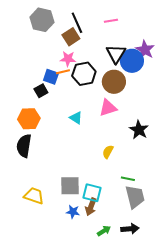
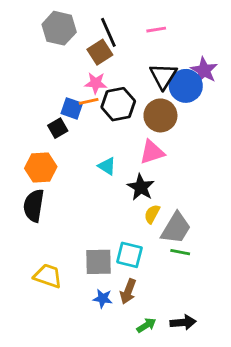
black star: (139, 130) -> (141, 187), moved
cyan square: (92, 193) -> (129, 255), moved
gray trapezoid: (135, 197) -> (176, 228), moved, turned 45

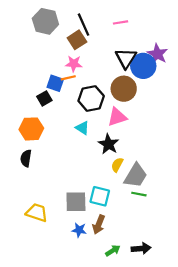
black hexagon: (118, 104) -> (91, 98), moved
black semicircle: (34, 206) -> (26, 158), size x0.7

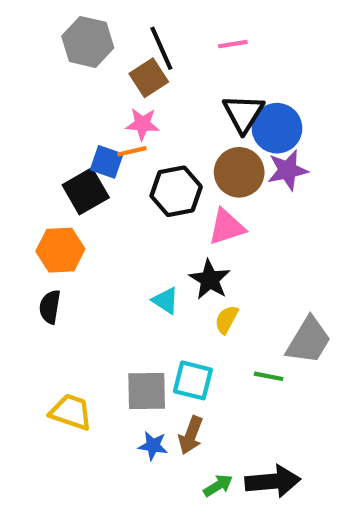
purple star: (157, 54) -> (287, 170), moved, turned 30
black square: (44, 98) -> (86, 191), size x1.5
cyan triangle: (82, 128) -> (166, 301), moved
gray trapezoid: (136, 176) -> (309, 341), moved
black arrow: (141, 248) -> (273, 481), size x1.4

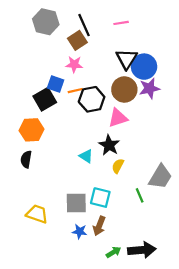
orange line: (132, 151) -> (75, 91), moved
green line: (269, 376) -> (140, 195), turned 56

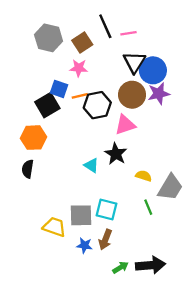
gray hexagon: (46, 22) -> (49, 38), moved
pink line: (121, 23) -> (129, 33), moved
black line: (84, 25) -> (105, 26), moved
yellow semicircle: (118, 166) -> (144, 176), moved, turned 80
yellow trapezoid: (37, 214) -> (54, 227), moved

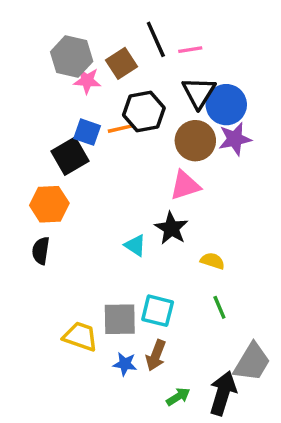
pink star: (79, 68) -> (87, 81), moved
orange line: (80, 96) -> (120, 129), moved
black hexagon: (97, 105) -> (144, 111), moved
gray trapezoid: (170, 187) -> (252, 362), moved
black arrow: (151, 265) -> (223, 393), turned -68

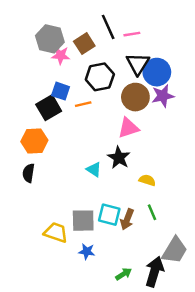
orange line: (120, 129) -> (83, 104), moved
brown arrow: (156, 355) -> (127, 219), moved

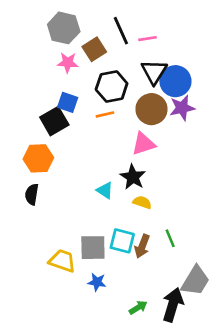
gray hexagon: (50, 39) -> (64, 28), moved
orange line: (83, 104) -> (105, 114), moved
yellow semicircle: (147, 180) -> (142, 202), moved

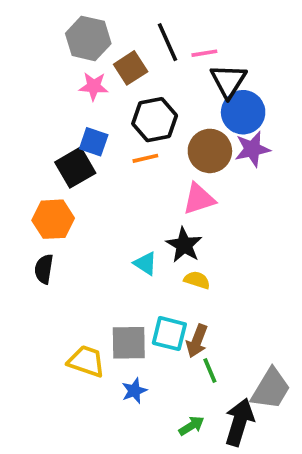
black triangle: (154, 72) -> (228, 81), moved
green line: (170, 238) -> (210, 370), moved
blue star: (97, 282) -> (134, 391), turned -30

